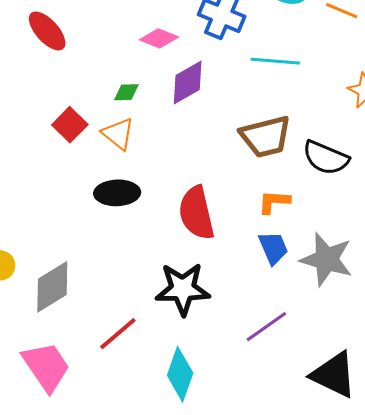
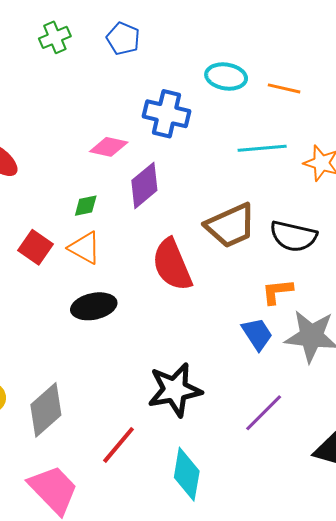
cyan line: (275, 61) -> (262, 148), moved
orange L-shape: (274, 202) -> (277, 291), moved
red semicircle: (196, 213) -> (172, 265), moved

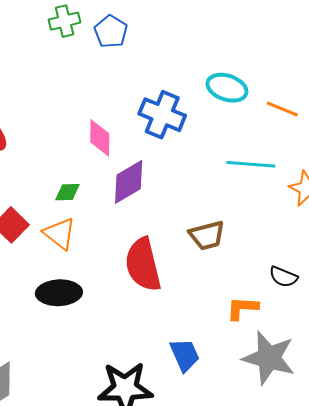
blue pentagon: (123, 39) -> (111, 31), moved
pink diamond: (109, 147) -> (100, 138), turned 69
brown trapezoid: (230, 226) -> (207, 235), size x0.7
black semicircle: (293, 236) -> (283, 277), moved, size x0.6
blue trapezoid: (257, 334) -> (185, 355), moved

